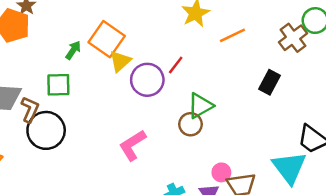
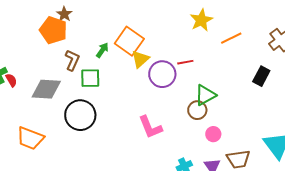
red line: (176, 65) -> (185, 62), turned 42
brown L-shape: (30, 109) -> (72, 60), moved
pink L-shape: (132, 145) -> (150, 127), turned -80
pink circle: (221, 172) -> (213, 134), moved

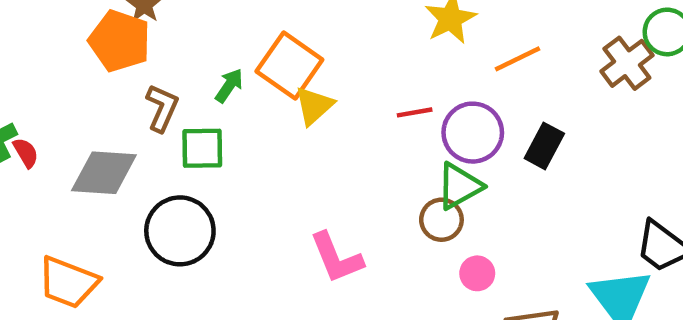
purple circle: (162, 74) -> (473, 133), moved
black rectangle: (261, 76) -> (544, 146), moved

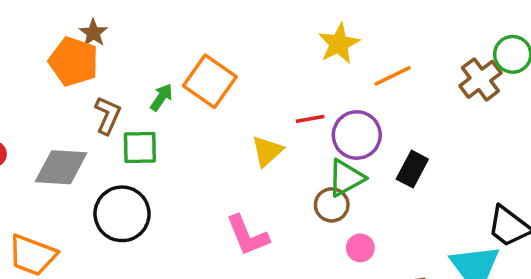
yellow triangle: (314, 106) -> (267, 151), moved
black rectangle: (544, 146) -> (412, 169), moved

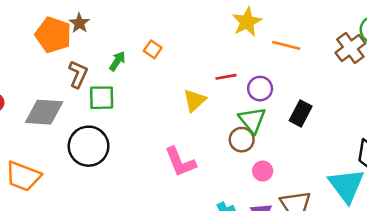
brown star: (93, 33) -> (79, 23), moved
orange line: (393, 76) -> (286, 45), turned 40
orange square: (210, 81) -> (153, 49), size x0.5
purple circle: (357, 135) -> (260, 89), size x0.7
green triangle: (346, 178) -> (252, 120), turned -40

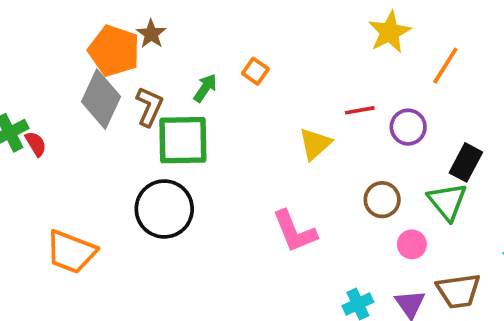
orange line: (286, 45) -> (445, 66), turned -72
green square: (102, 98) -> (183, 140), size x1.4
gray diamond: (44, 112) -> (101, 99), moved, turned -69
green triangle: (252, 120) -> (447, 202), moved

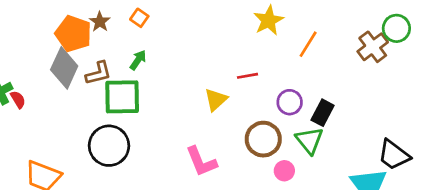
orange square: (255, 71) -> (139, 18), moved
brown L-shape: (149, 107) -> (98, 73), turned 52
purple circle: (408, 127) -> (290, 102), moved
brown circle: (382, 200) -> (263, 139), size x1.4

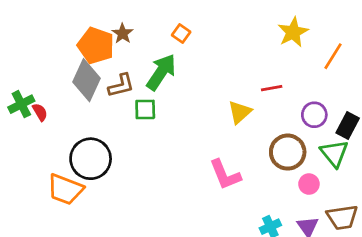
orange square: (139, 18) -> (181, 34), moved
green arrow: (138, 60) -> (161, 72), size x1.8
green square: (122, 97) -> (145, 109), size x0.6
black circle: (109, 146) -> (91, 159), moved

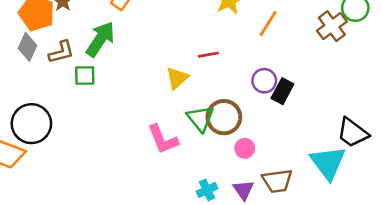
gray diamond: (87, 80) -> (28, 47), size x0.7
purple circle: (314, 115) -> (264, 81), moved
green triangle: (334, 153) -> (200, 118), moved

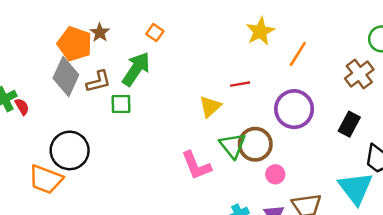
brown cross: (332, 26) -> (359, 74), moved
gray diamond: (28, 47) -> (66, 76), size x1.4
purple circle: (264, 81) -> (294, 109), size x1.6
black rectangle: (282, 91) -> (349, 124), moved

